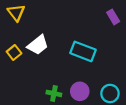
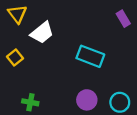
white trapezoid: (38, 45) -> (42, 33), moved
green cross: (54, 93) -> (30, 102), moved

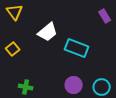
white trapezoid: (42, 33) -> (48, 32), moved

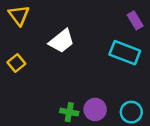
cyan rectangle: (77, 48) -> (125, 53), moved
green cross: (26, 87) -> (69, 112), moved

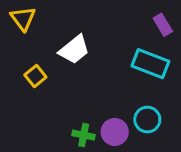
yellow square: (16, 63) -> (35, 76), moved
cyan circle: (131, 112) -> (147, 120), moved

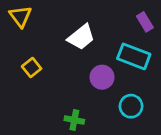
white trapezoid: (74, 50) -> (81, 37), moved
purple circle: (115, 132) -> (102, 77), moved

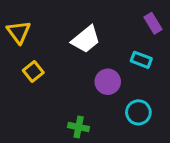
yellow triangle: (20, 16) -> (19, 32), moved
cyan rectangle: (134, 56) -> (141, 60), size x0.6

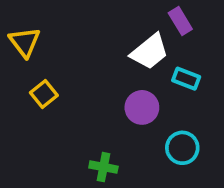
purple rectangle: (153, 23) -> (180, 21), moved
white trapezoid: (86, 39) -> (150, 52), moved

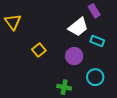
yellow square: (44, 94) -> (39, 50), moved
green cross: (103, 167) -> (64, 87), moved

